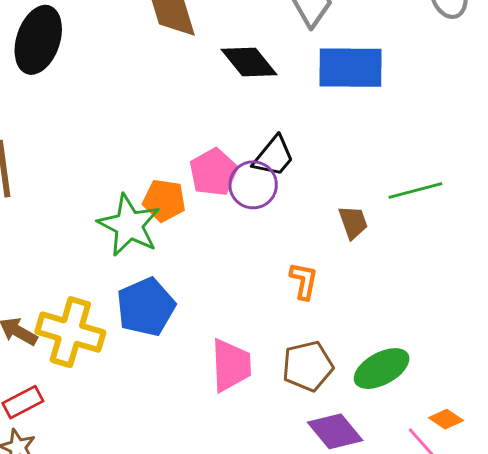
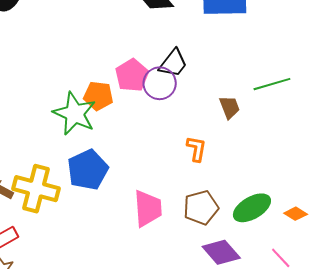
orange diamond: (446, 419) -> (296, 214), moved

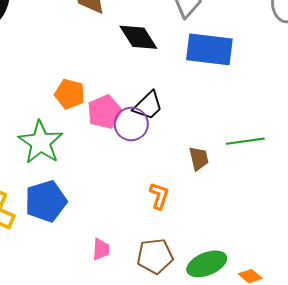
orange pentagon: (98, 96) -> (70, 94), moved
pink trapezoid: (148, 208) -> (101, 249), size x0.6

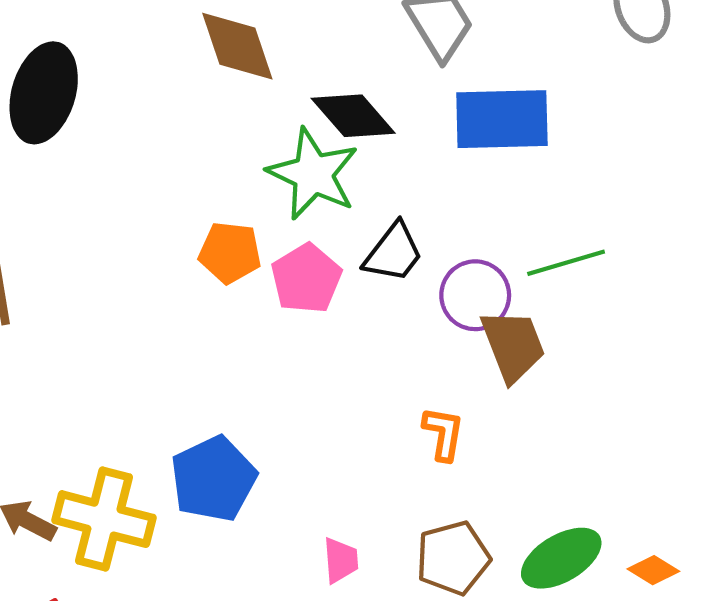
purple circle: (131, 124) -> (475, 295), moved
green line: (245, 141) -> (566, 263), moved
green star: (41, 142) -> (313, 174), moved
brown trapezoid: (199, 159) -> (513, 345), size x1.5

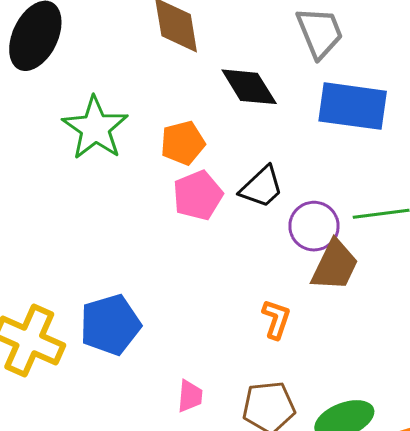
green star: (313, 174) -> (95, 128), moved
orange pentagon: (230, 253) -> (183, 143), moved, turned -30
brown trapezoid: (513, 345) -> (335, 265), turned 38

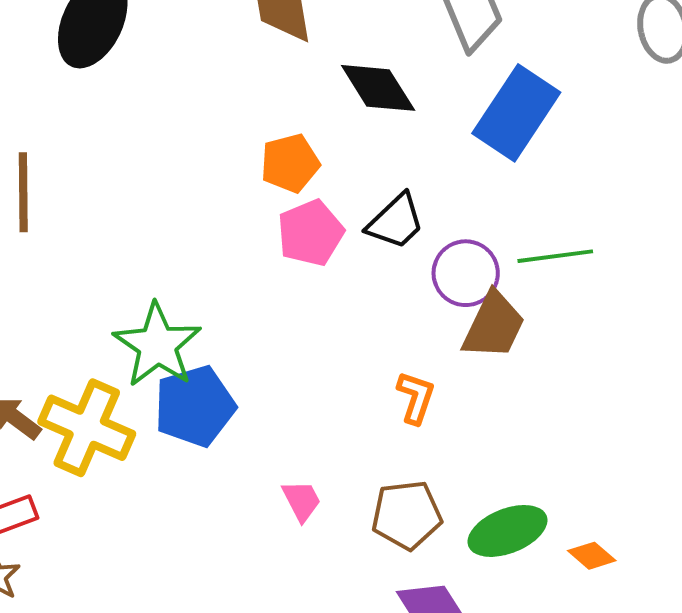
blue rectangle: (353, 106) -> (516, 113), turned -64
green star: (95, 128) -> (157, 345), moved
pink trapezoid: (190, 396) -> (301, 501), turned -32

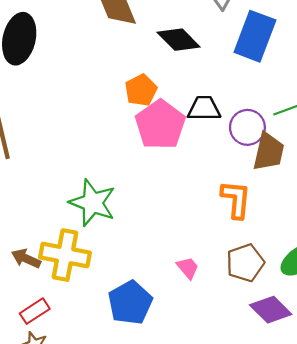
black trapezoid: (396, 222) -> (204, 108), turned -124
pink pentagon: (311, 233) -> (160, 125), size x1.4
orange L-shape: (416, 398) -> (236, 199), size x1.4
blue pentagon: (195, 406) -> (130, 303), moved

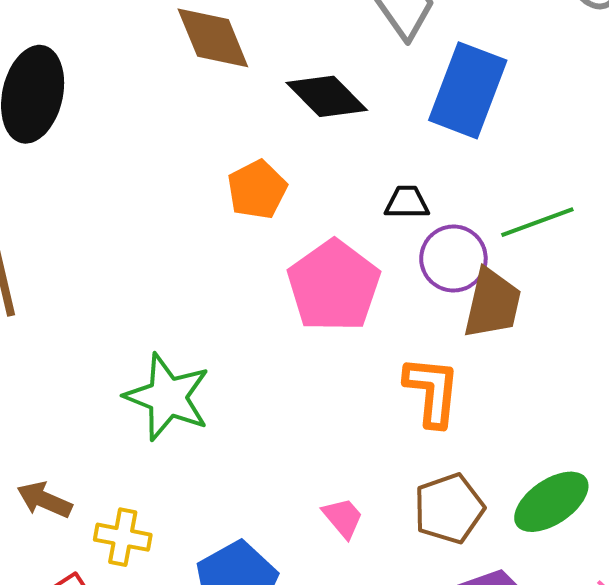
black trapezoid: (204, 108) -> (407, 202), moved, size x0.7
pink pentagon: (160, 125) -> (334, 286), moved
yellow cross: (65, 255) -> (123, 537), moved, size x0.6

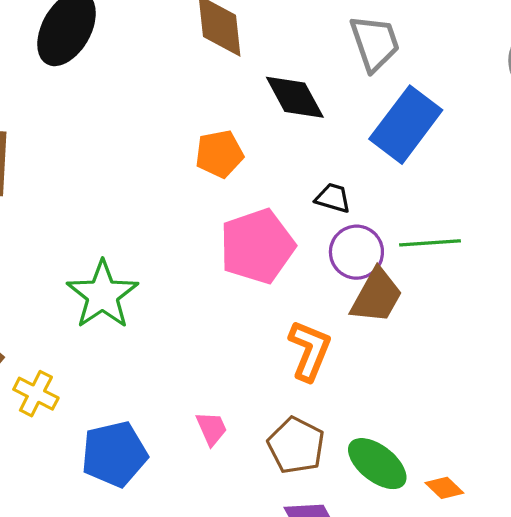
green ellipse: (551, 502) -> (377, 464), turned 56
brown pentagon: (449, 508) -> (296, 445), turned 30

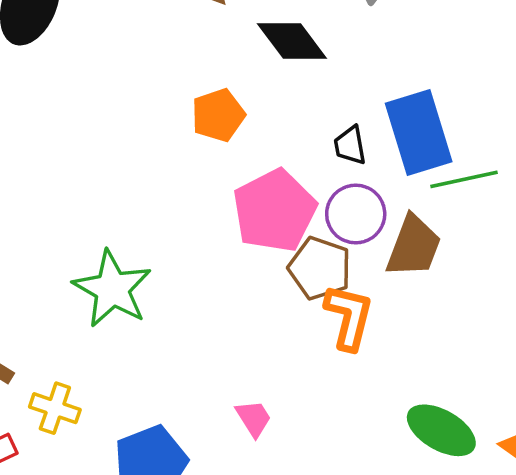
blue rectangle: (406, 125) -> (419, 133), moved, turned -46
black trapezoid: (333, 198) -> (350, 145), turned -108
purple circle: (356, 252) -> (356, 214), moved
brown pentagon: (296, 445) -> (320, 268), moved

